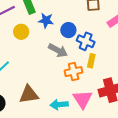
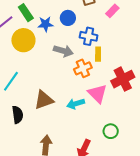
blue circle: (68, 30) -> (68, 18), moved
yellow circle: (21, 32) -> (23, 40), size x1.5

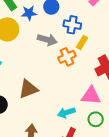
yellow rectangle: (98, 54) -> (82, 42), turned 32
pink triangle: (97, 94) -> (91, 96), moved, turned -40
cyan arrow: (76, 104) -> (66, 113), moved

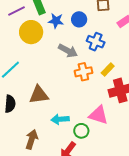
yellow rectangle: (82, 42) -> (108, 70), moved
cyan arrow: (66, 113) -> (60, 119), moved
green circle: (96, 119) -> (81, 131), moved

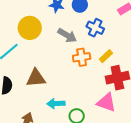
yellow circle: (31, 32) -> (30, 28), moved
pink triangle: (98, 115) -> (106, 103), moved

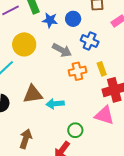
yellow rectangle: (106, 56) -> (102, 69), turned -64
cyan arrow: (56, 104) -> (55, 104), moved

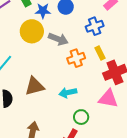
blue cross: (90, 41) -> (95, 26), moved, turned -36
yellow circle: (24, 44) -> (32, 31), moved
cyan arrow: (55, 104) -> (68, 93), moved

